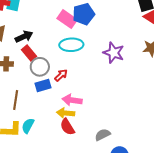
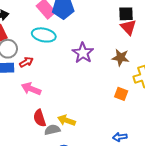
yellow arrow: (66, 113) -> (67, 120), moved
red semicircle: (67, 127) -> (40, 118), moved

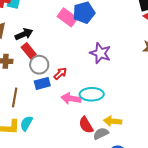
cyan ellipse: (44, 35) -> (92, 94), moved
purple star: (83, 53) -> (100, 53), moved

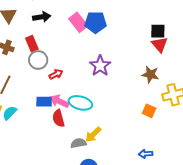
black arrow: (24, 34) -> (42, 17), moved
blue rectangle: (42, 83) -> (44, 102), moved
yellow arrow: (113, 121) -> (93, 135), turned -66
red semicircle: (86, 125) -> (58, 118), moved

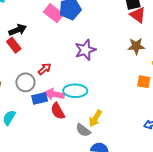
black arrow: (42, 17) -> (18, 30), moved
gray circle: (38, 60) -> (25, 82), moved
purple star: (100, 66) -> (85, 50), turned 30
gray semicircle: (78, 143) -> (83, 130), turned -119

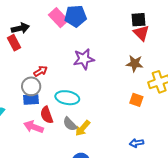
gray circle: (25, 82) -> (31, 86), moved
pink arrow: (54, 94) -> (34, 127), moved
gray semicircle: (83, 130) -> (70, 124), moved

